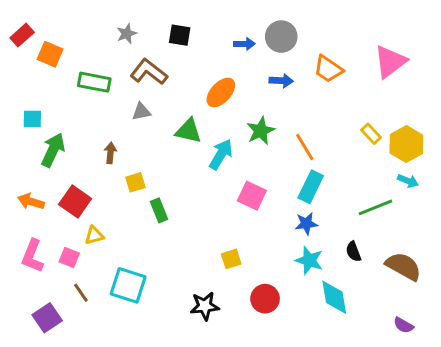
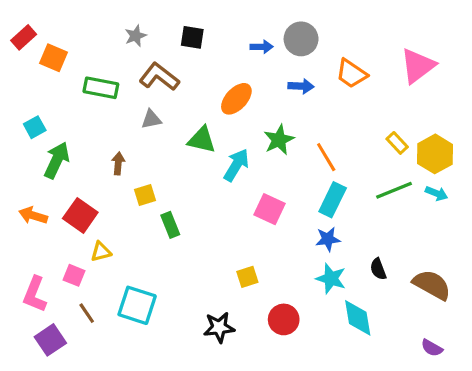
cyan square: (32, 119) -> (35, 127), turned -30
green line: (375, 207) -> (394, 190), moved
pink L-shape: (32, 256) -> (35, 294), moved

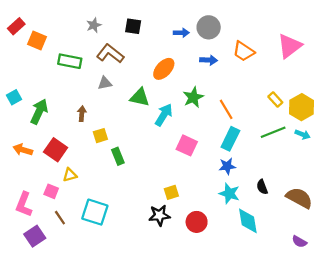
cyan square: (35, 127) -> (14, 97), moved
black star: (219, 327) -> (159, 215), moved

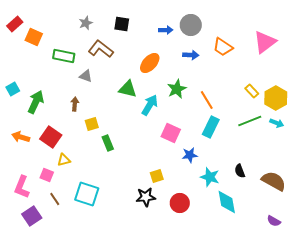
gray triangle: (105, 83) -> (86, 76), moved, turned 32
blue star: (227, 166) -> (190, 155), moved

